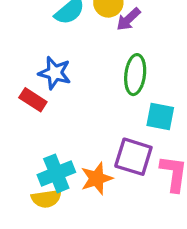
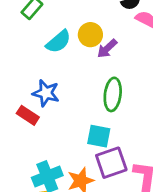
cyan square: (160, 116) -> (99, 136), moved
purple square: (133, 157) -> (111, 163), turned -36

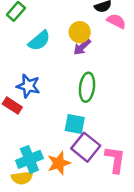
yellow circle: (90, 35) -> (80, 32), moved
purple square: (111, 163) -> (86, 147), turned -32

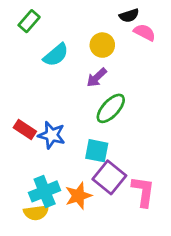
purple arrow: (82, 47) -> (97, 77), moved
blue star: (28, 86) -> (52, 135), moved
green ellipse: (87, 87) -> (111, 108), turned 36

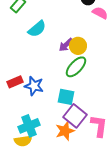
yellow circle: (102, 45) -> (78, 46), moved
red rectangle: (25, 130) -> (15, 82), turned -56
orange star: (78, 196) -> (65, 131), moved

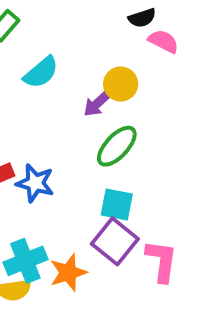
yellow circle: (78, 46) -> (121, 84), moved
cyan square: (66, 97) -> (117, 204), moved
orange star: (65, 131) -> (68, 273), moved

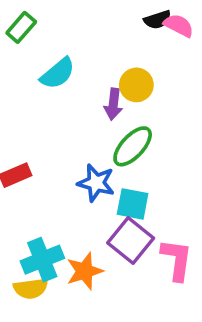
pink semicircle: (163, 41) -> (179, 25), moved
purple arrow: (97, 103) -> (113, 104), turned -40
blue star: (35, 183) -> (96, 183), moved

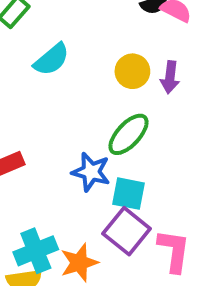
purple arrow: (113, 104) -> (170, 77), moved

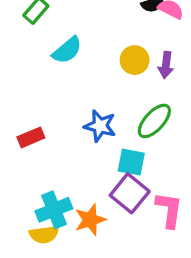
green ellipse: (128, 134) -> (154, 121), moved
blue star: (91, 172) -> (100, 126), moved

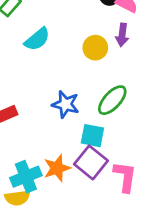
purple arrow: (166, 65) -> (122, 35), moved
orange star: (90, 220) -> (57, 168), moved

